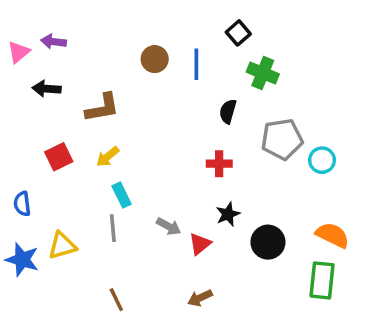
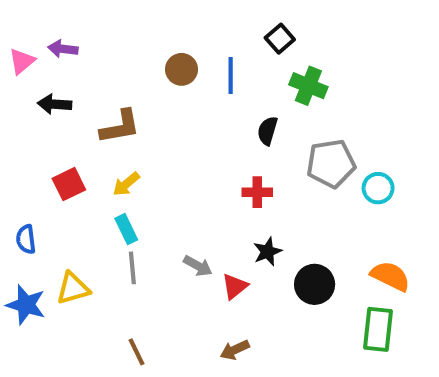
cyan rectangle: (122, 195) -> (126, 229), moved

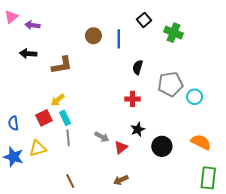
pink triangle: (22, 61) -> (11, 17), moved
green cross: (308, 86) -> (173, 33), moved
red square: (69, 184) -> (44, 118), moved
yellow arrow: (126, 184) -> (58, 100), moved
green rectangle: (378, 329) -> (208, 178), moved

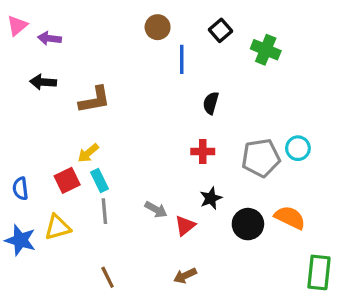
brown circle: (93, 36) -> (158, 27), moved
gray pentagon: (170, 84) -> (261, 158), moved
orange semicircle: (201, 142) -> (290, 218), moved

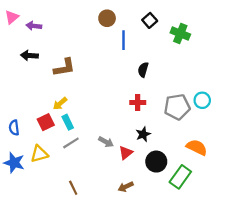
gray line: (104, 211) -> (71, 143), turned 63
black circle: (248, 224) -> (156, 162), moved
green rectangle: (319, 272) -> (180, 177), moved, turned 30

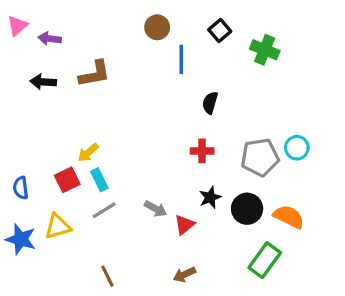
brown L-shape: (64, 67) -> (95, 74), moved
black circle: (156, 162) -> (247, 209), moved

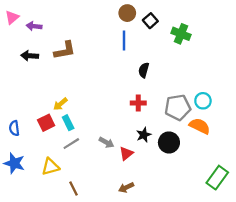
brown circle: (157, 27) -> (127, 13), moved
orange semicircle: (289, 217) -> (200, 126), moved
yellow triangle: (58, 226) -> (50, 167), moved
green rectangle: (265, 260) -> (217, 178), moved

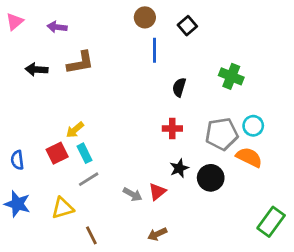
brown circle: (127, 13) -> (145, 17), moved
purple arrow: (34, 26) -> (57, 27), moved
green cross: (181, 34) -> (231, 76), moved
gray arrow: (106, 142) -> (133, 194), moved

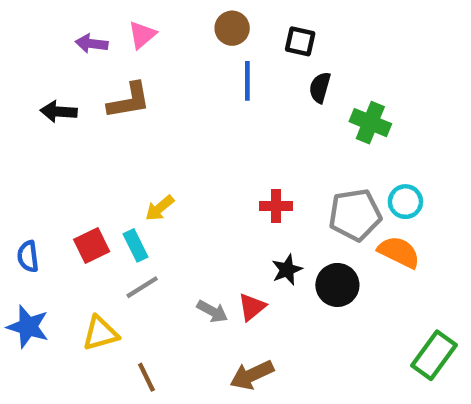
pink triangle: (15, 22) -> (142, 35), moved
black square: (187, 26) -> (300, 41), turned -36
black semicircle: (179, 87) -> (320, 87), moved
yellow arrow: (75, 130) -> (160, 208), moved
brown arrow: (157, 234) -> (252, 375), size x1.4

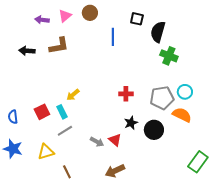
brown circle: (232, 28) -> (90, 13), moved
black semicircle: (320, 87) -> (158, 32), moved, size x1.5
red triangle: (252, 307) -> (115, 140), turned -40

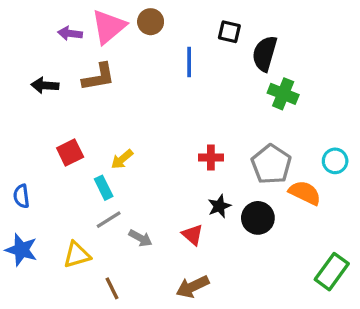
pink triangle: (65, 16) -> (109, 27), size x1.6
cyan circle: (185, 92) -> (335, 161), moved
gray pentagon: (162, 98) -> (271, 164), turned -30
red square: (42, 112) -> (70, 153), moved
gray arrow: (97, 142) -> (140, 238), moved

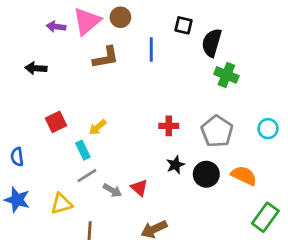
brown L-shape: (99, 77) -> (106, 58), moved
orange semicircle: (305, 193) -> (244, 176), moved
red triangle: (192, 235) -> (139, 188), moved
brown line: (112, 288) -> (90, 231), turned 30

